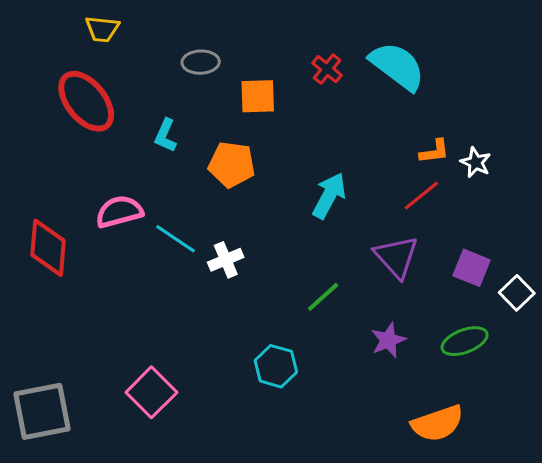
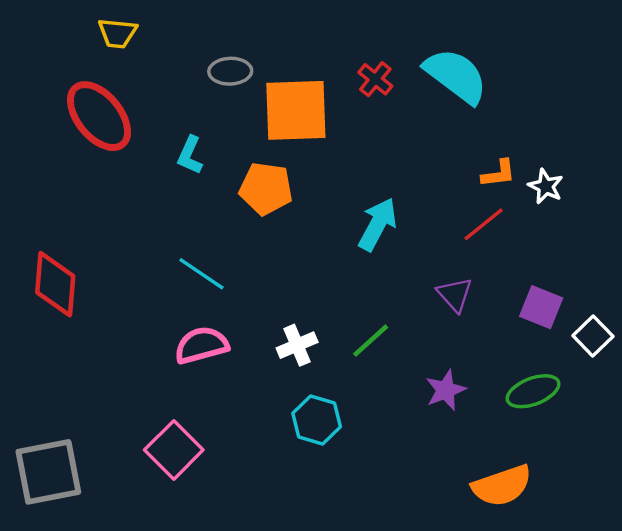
orange square: (258, 96) -> (296, 110), size x1.6
pink semicircle: (119, 212) -> (201, 345), moved
purple triangle: (396, 257) -> (455, 295), size x0.7
white cross: (226, 260) -> (297, 345), moved

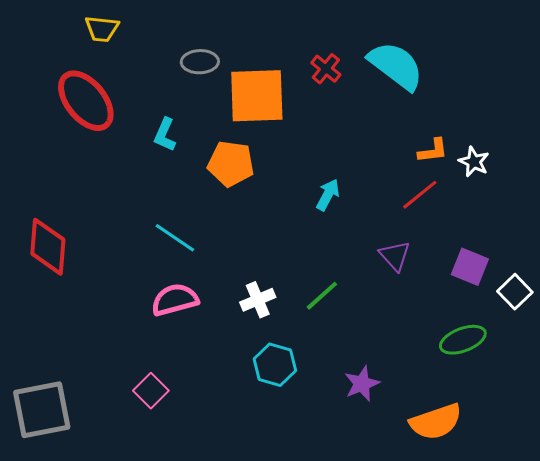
cyan arrow: (378, 224) -> (328, 195), size x0.7
purple star: (446, 390) -> (362, 384), moved
pink square: (174, 450) -> (151, 391), size x0.7

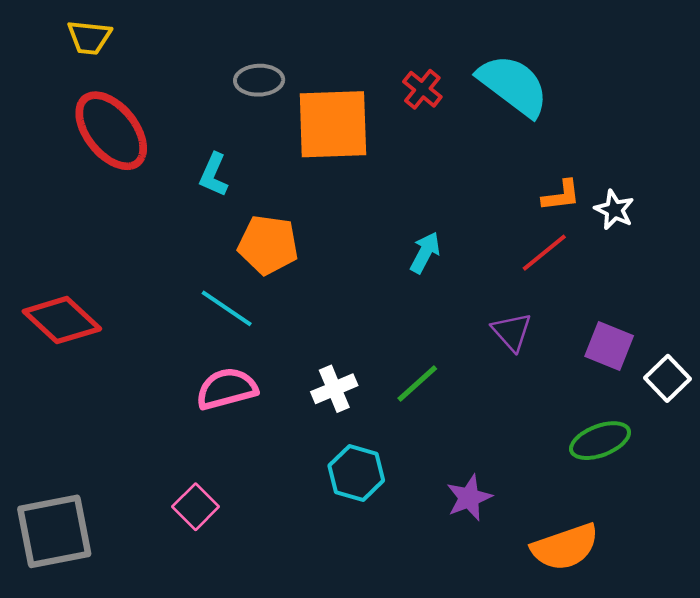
yellow trapezoid: (102, 29) -> (89, 37), moved
orange pentagon: (231, 164) -> (268, 245), moved
red diamond: (48, 247) -> (62, 320), turned -52

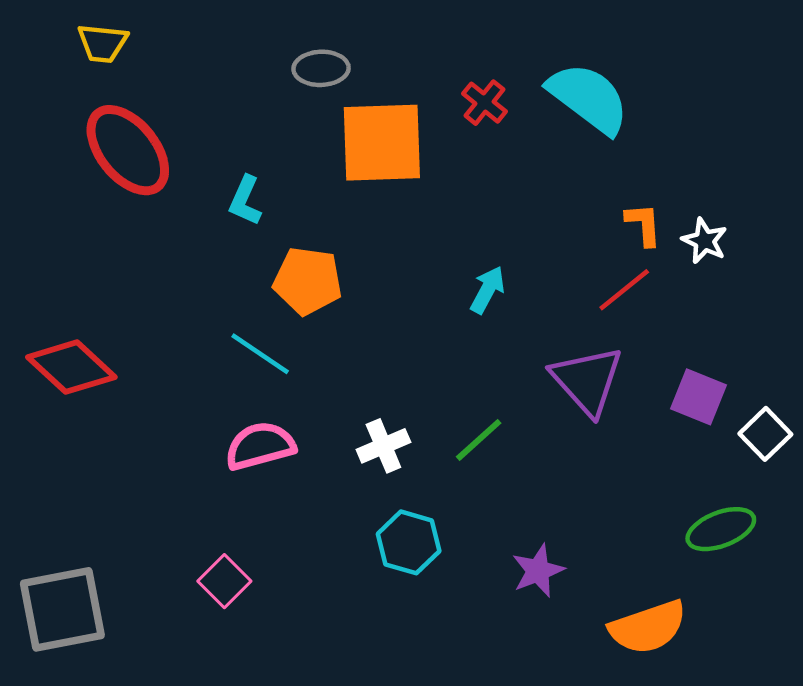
gray ellipse: (259, 80) -> (321, 68), moved
orange L-shape: (561, 196) -> (644, 224), turned -87
purple triangle: (512, 332) -> (587, 380), size x1.6
green ellipse: (600, 441) -> (721, 529), moved

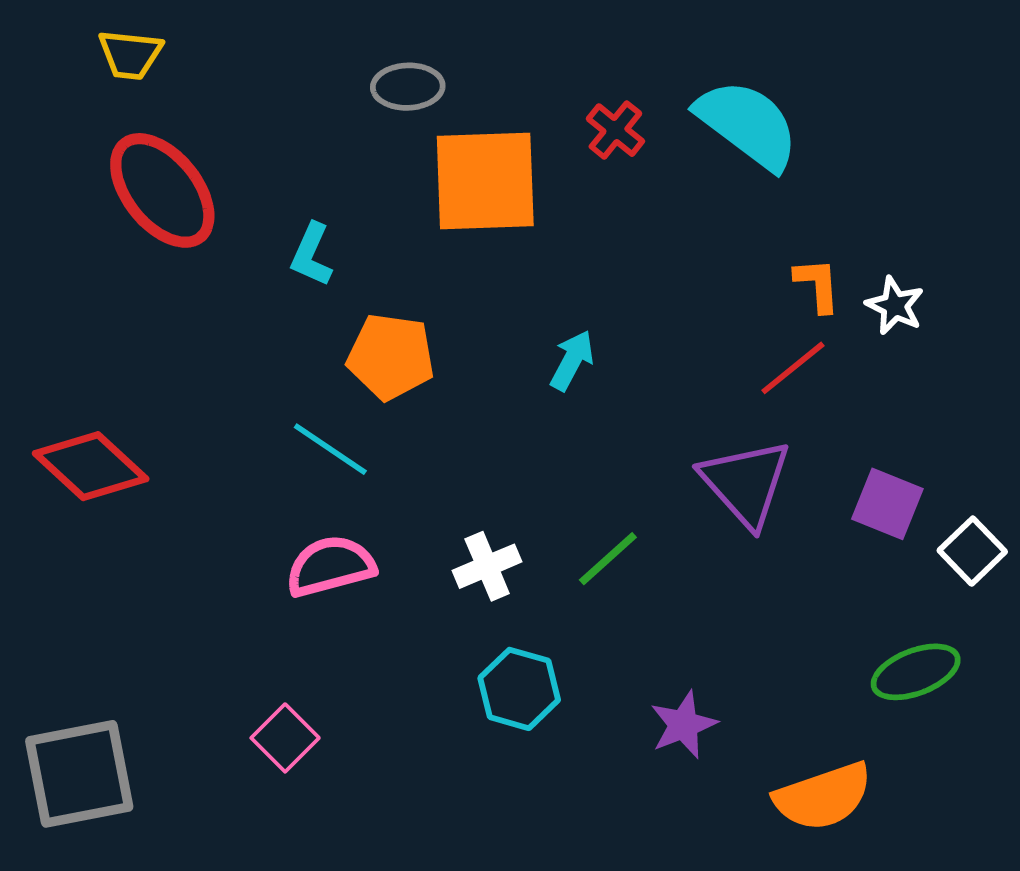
cyan arrow: (487, 290) -> (572, 360), moved

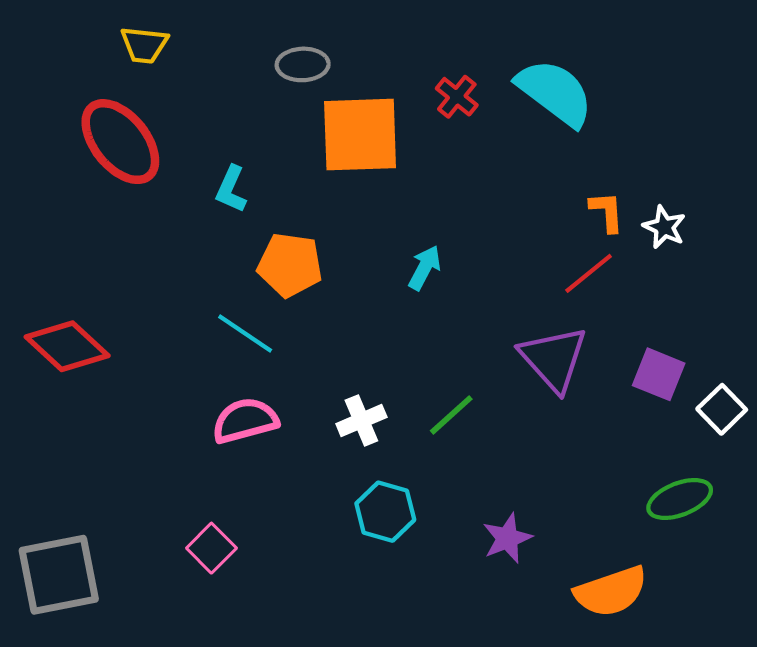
yellow trapezoid: (130, 55) -> (144, 45), moved

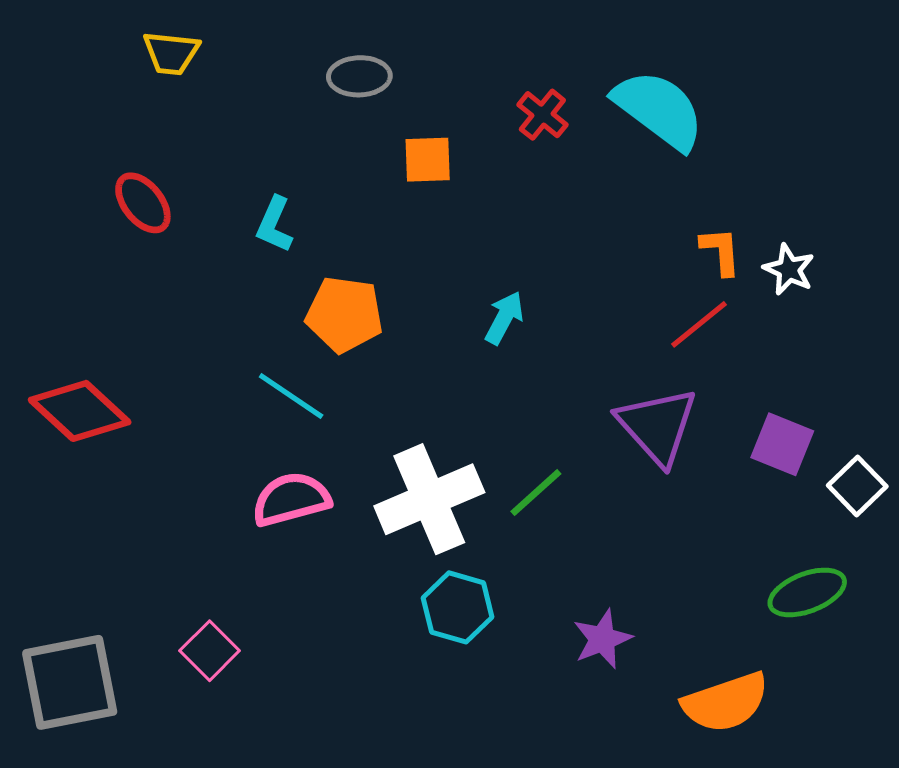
orange square: (360, 135) -> (428, 160), size x0.5
red ellipse: (120, 142) -> (143, 203), moved, size x0.6
white cross: (361, 421) -> (429, 499), size x1.8
pink square: (211, 548) -> (210, 651), moved

